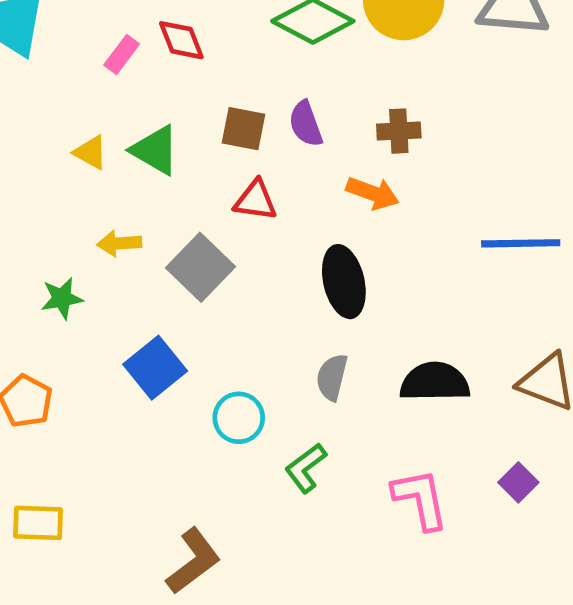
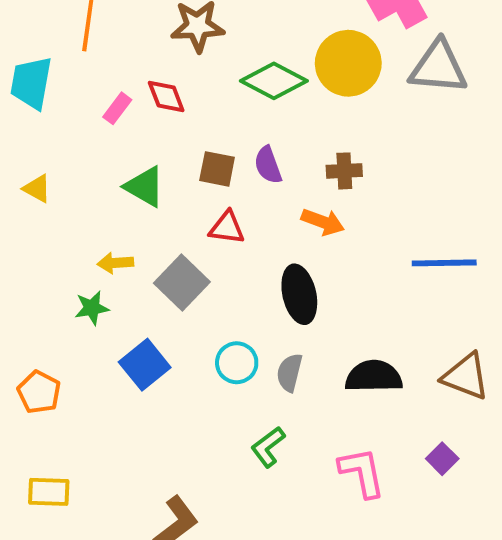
yellow triangle: (91, 153) -> (37, 189), moved
green star: (62, 298) -> (92, 308), moved
cyan circle: (239, 418) -> (237, 363), moved

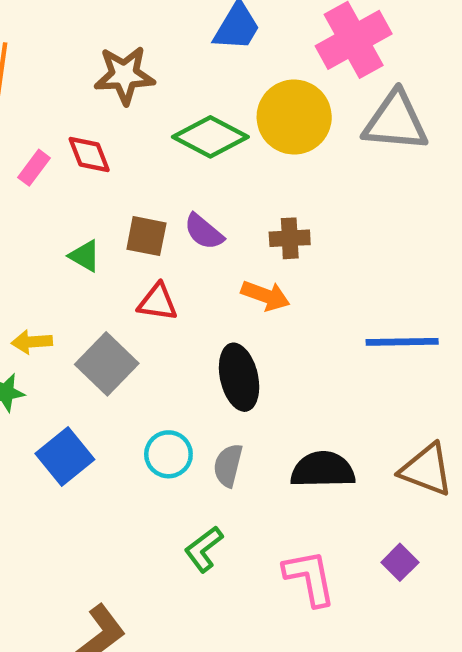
purple semicircle: (268, 165) -> (204, 232), turned -30
green triangle: (145, 187) -> (85, 256), moved, size x0.7

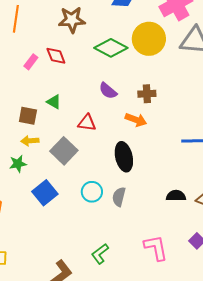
brown square: (146, 236) -> (28, 116), moved
black semicircle: (323, 470) -> (176, 196), moved, size x0.7
green L-shape: (204, 549) -> (100, 254), moved

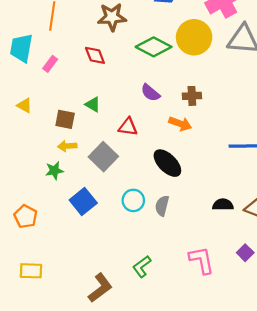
pink rectangle: (31, 62) -> (50, 64), moved
black ellipse: (124, 157) -> (167, 163), turned -32

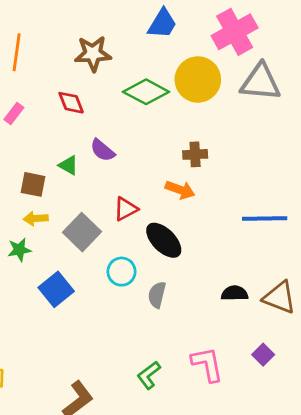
purple semicircle: (150, 93) -> (102, 150), moved
red triangle: (128, 127) -> (126, 209), moved, turned -36
cyan circle: (133, 200) -> (122, 272), moved
green L-shape: (142, 267) -> (149, 375), moved

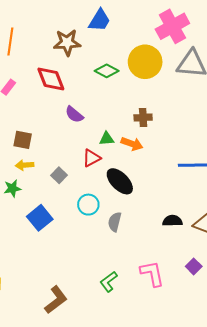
blue trapezoid: (162, 24) -> (100, 20), moved
green diamond: (146, 92) -> (107, 71), size x0.7
red diamond: (71, 103) -> (51, 79), size x1.4
green triangle: (68, 165) -> (107, 139), moved, turned -35
gray square: (82, 232) -> (59, 175), size x0.6

